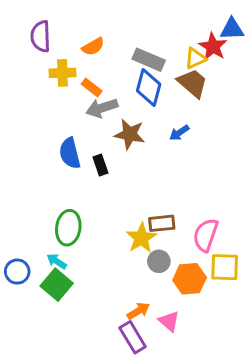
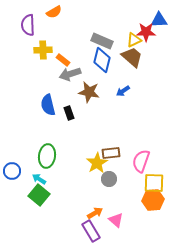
orange semicircle: (93, 47) -> (54, 12), moved
red star: (213, 47) -> (146, 32), turned -30
blue circle: (17, 272) -> (12, 171), moved
orange hexagon: (190, 279) -> (153, 200), moved

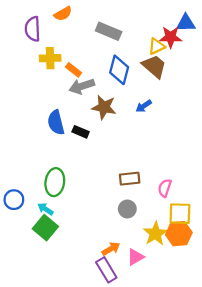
gray rectangle: (102, 41) -> (109, 31), moved
black rectangle: (69, 113) -> (81, 132), turned -48
pink semicircle: (141, 161) -> (165, 188), size x0.7
yellow star: (97, 163) -> (155, 234), moved
pink triangle: (116, 220) -> (136, 257), turned 49

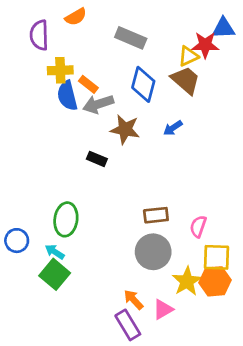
blue semicircle: (56, 122) -> (67, 96), moved
gray circle: (127, 209) -> (153, 252), size x1.6
orange arrow: (111, 249) -> (133, 300), turned -102

